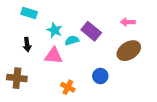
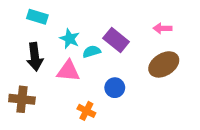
black arrow: (27, 44) -> (35, 57), size x1.5
blue circle: (100, 76) -> (115, 88), moved

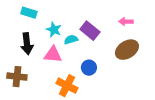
orange cross: (86, 111) -> (67, 86), size x1.5

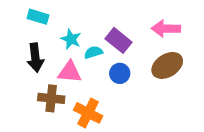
pink arrow: (126, 22) -> (166, 29), size x1.5
blue circle: (89, 68) -> (120, 73), moved
brown cross: (17, 77) -> (51, 98), moved

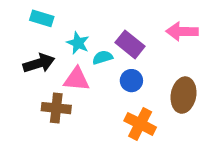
black arrow: (35, 58) -> (39, 63), turned -100
brown ellipse: (167, 65) -> (184, 95), moved, turned -48
orange cross: (88, 113) -> (140, 124), moved

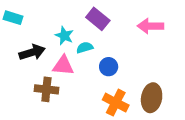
cyan rectangle: (42, 18) -> (13, 18), moved
purple rectangle: (130, 44) -> (98, 19), moved
brown ellipse: (184, 95) -> (152, 98), moved

